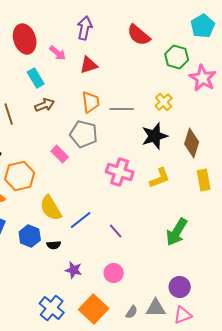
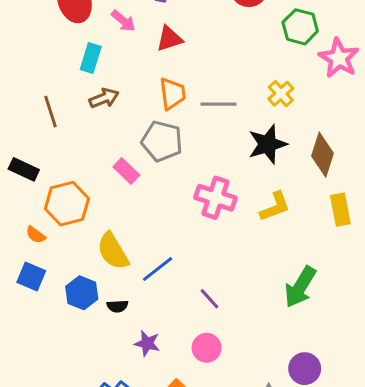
cyan rectangle: (36, 78) -> (91, 58), turned 48
purple line: (116, 231) -> (210, 299), moved

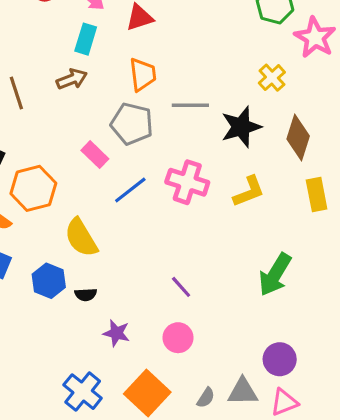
cyan rectangle: (91, 58) -> (86, 39), moved
yellow cross: (281, 94) -> (272, 78), moved
gray line: (218, 104) -> (190, 105), moved
blue line: (158, 269) -> (130, 190), moved

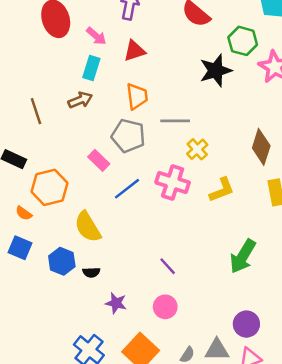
yellow cross: (272, 78) -> (197, 149), moved
black star: (241, 127) -> (216, 71), moved

